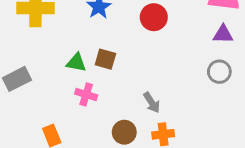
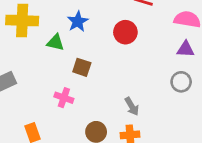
green triangle: (76, 63) -> (55, 42), moved
gray arrow: (152, 103) -> (132, 106), moved

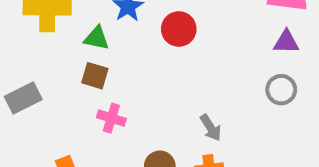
red circle: (125, 32) -> (179, 29), moved
brown square: (82, 67) -> (95, 76), moved

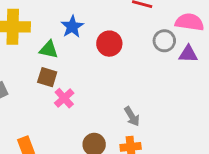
gray circle: (281, 90) -> (164, 41), moved
pink cross: (111, 118) -> (64, 98), moved, turned 30

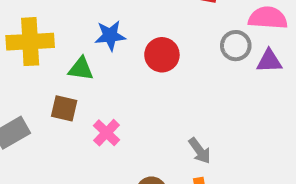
blue star: (72, 27) -> (110, 36), turned 30
brown square: (47, 77) -> (64, 108), moved

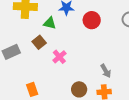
brown square: (64, 108) -> (39, 42), turned 32

